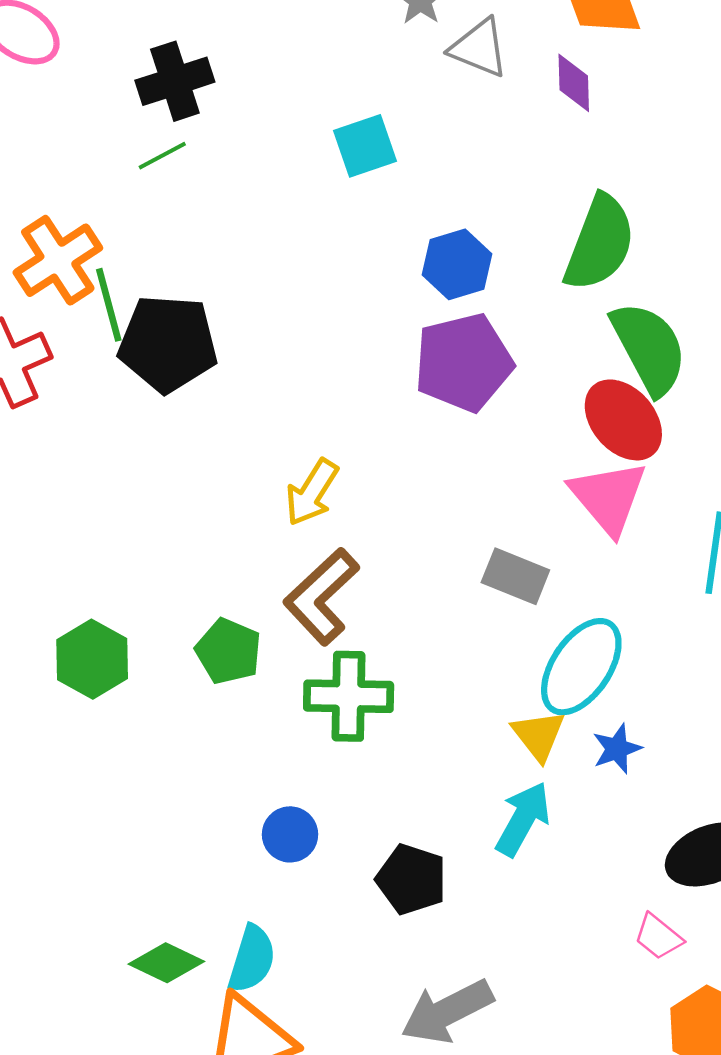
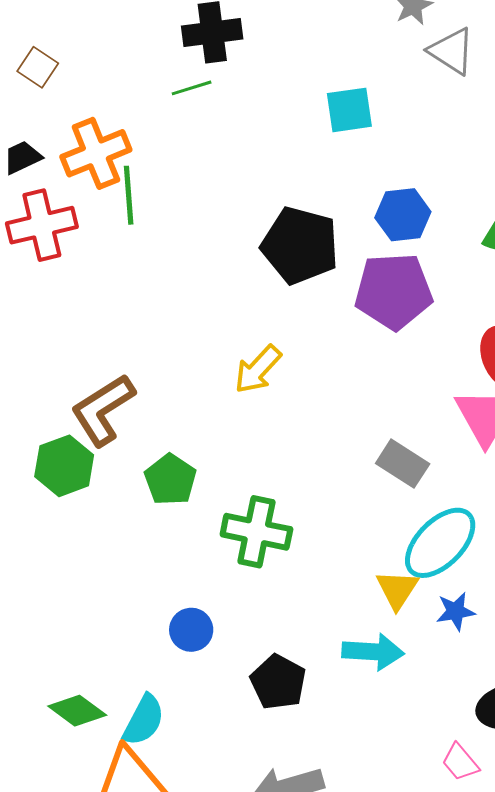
black pentagon: (168, 343) -> (300, 245), moved
brown L-shape: (321, 597) -> (103, 410), moved
cyan arrow: (523, 819) -> (373, 652), turned 54

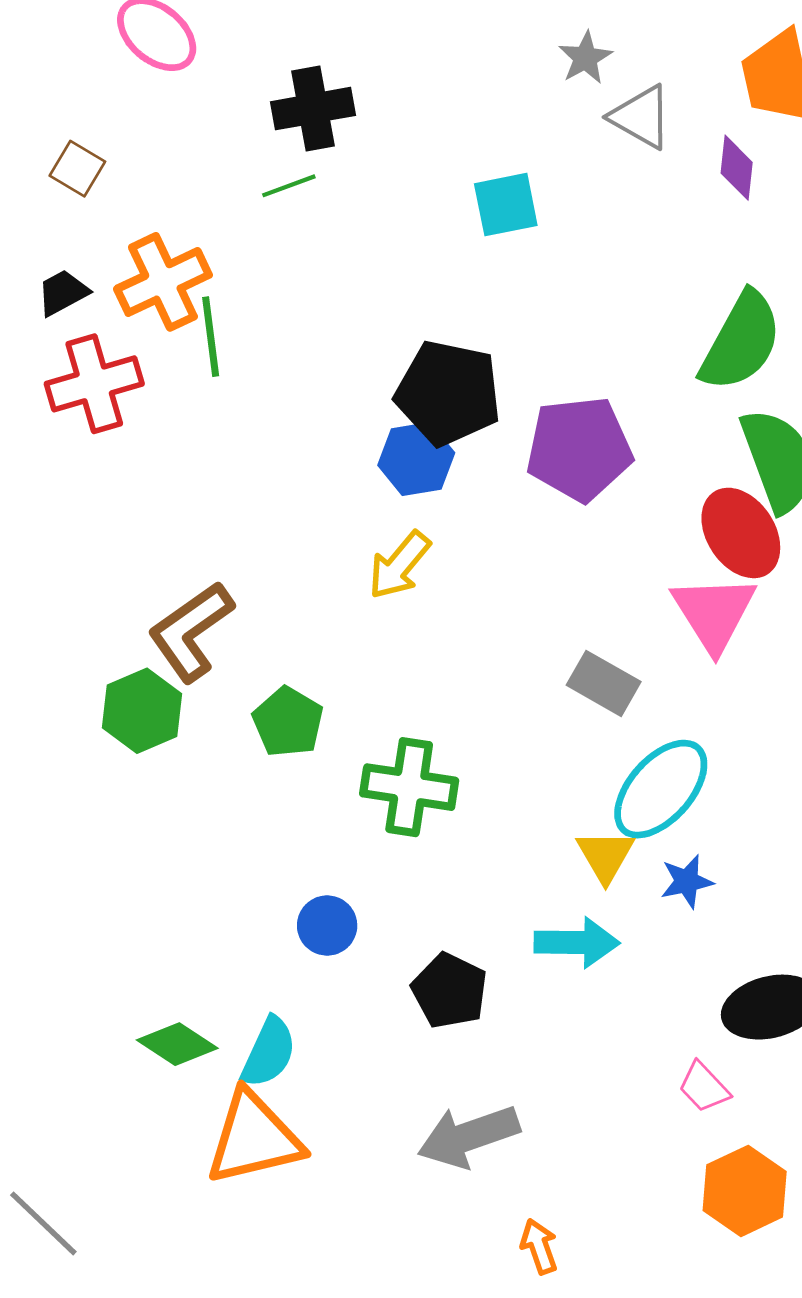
blue hexagon: (403, 215) -> (416, 459), moved

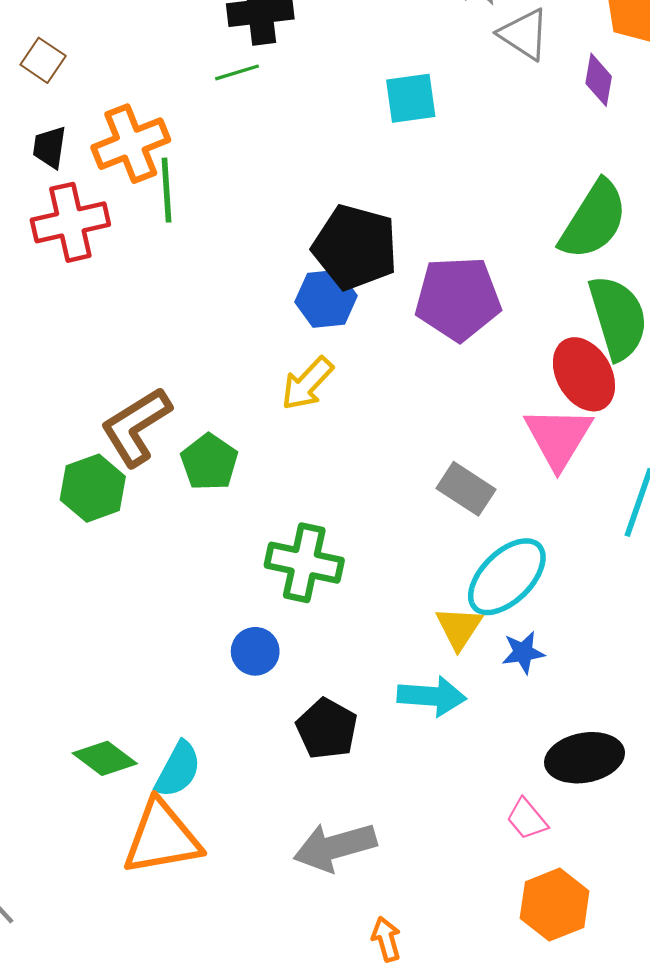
brown square: (77, 169) -> (43, 60), moved
black trapezoid: (63, 293) -> (50, 147), turned -57
green pentagon: (288, 722) -> (209, 462), moved
blue circle: (327, 926) -> (255, 651), moved

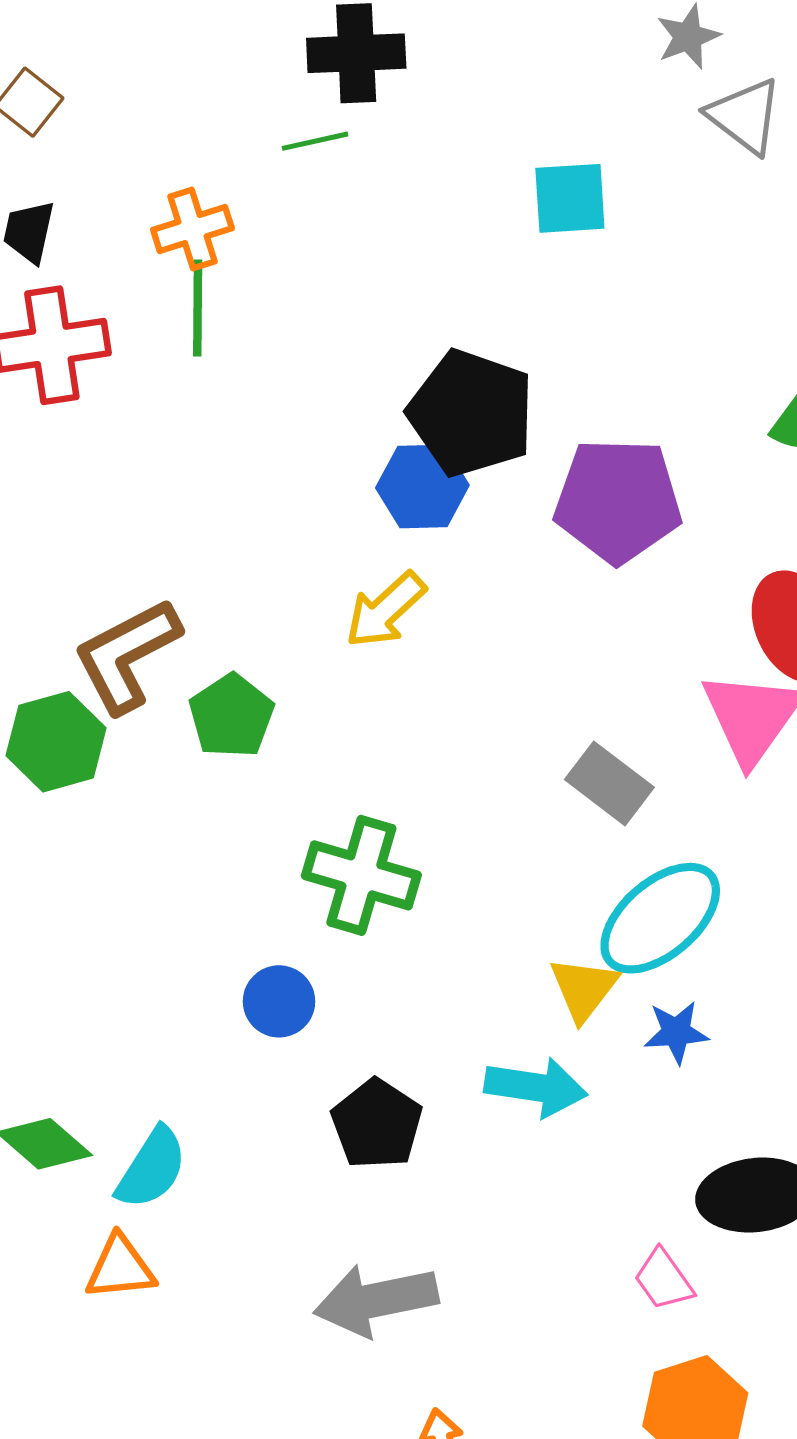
orange cross: (131, 144) -> (192, 229), moved, size x0.7
orange triangle: (162, 838) -> (120, 1268), size x0.6

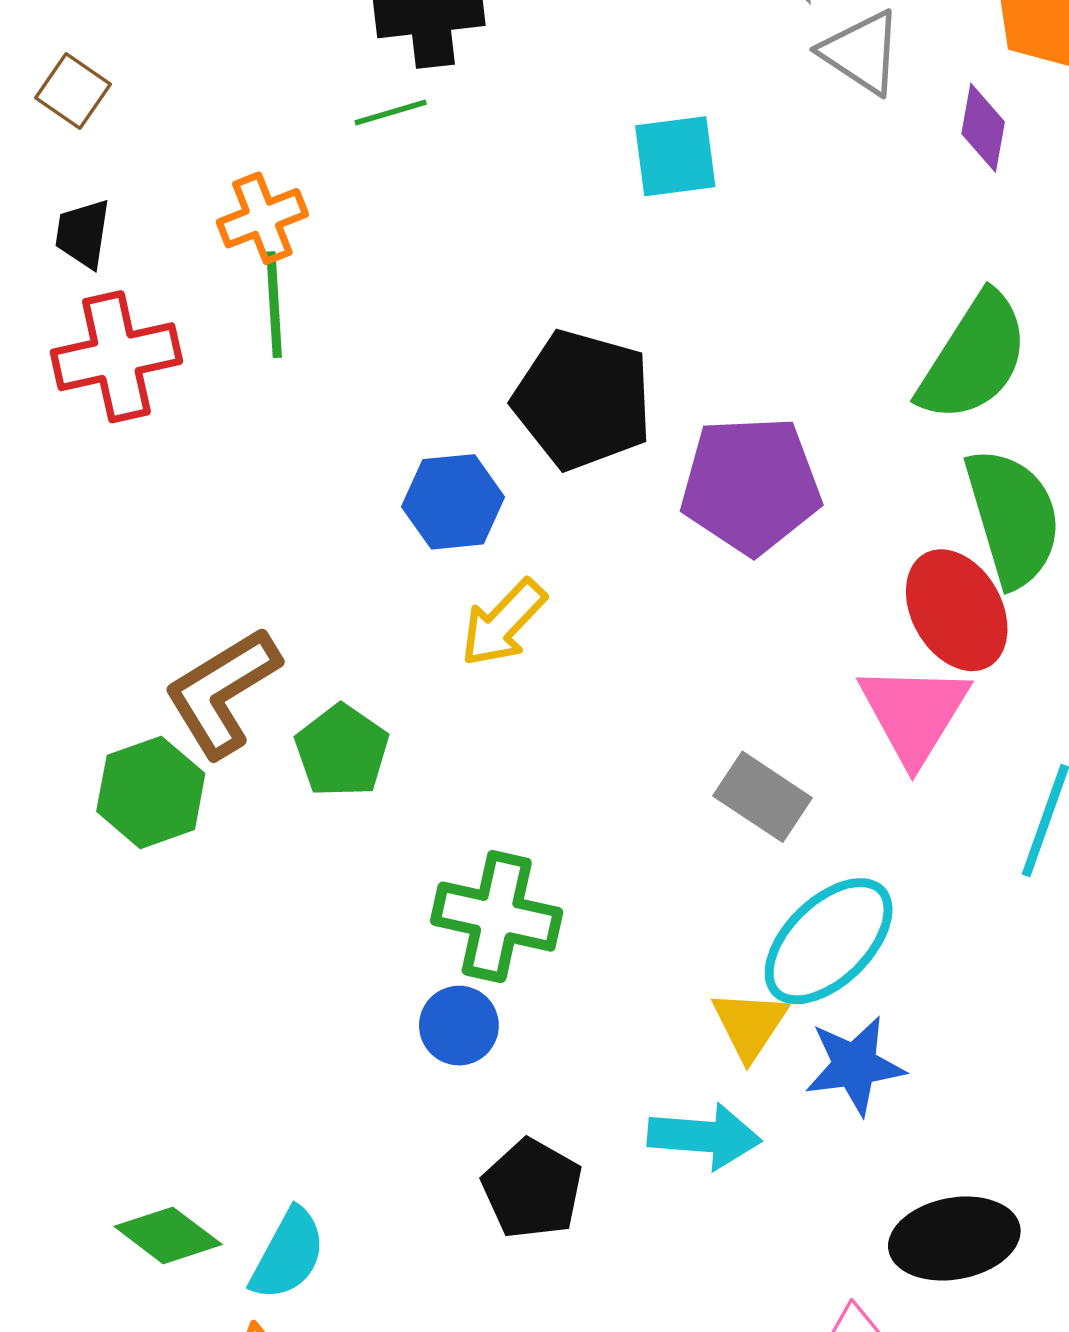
blue hexagon: (422, 486) -> (453, 502), moved
blue circle: (279, 1001) -> (459, 1026), moved
blue star: (676, 1032) -> (855, 1065), size x1.4

